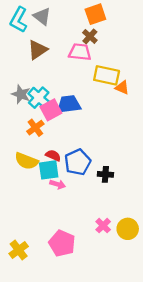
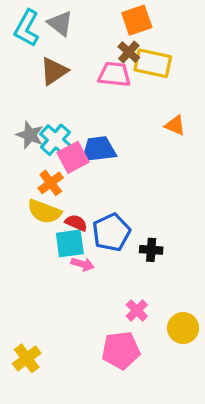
yellow rectangle: (107, 75) -> (153, 63), moved
yellow semicircle: (26, 161) -> (44, 212), moved
pink cross: (103, 226) -> (137, 310), moved
pink pentagon: (62, 243) -> (121, 350), moved, turned -30

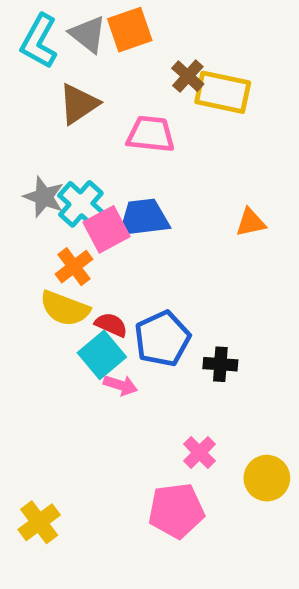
orange square: (137, 20) -> (130, 30), moved
pink trapezoid: (114, 74) -> (151, 134), moved
orange triangle: (175, 125) -> (251, 222), moved, turned -35
cyan square: (70, 243) -> (102, 355), turned -32

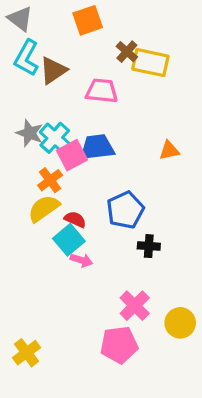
gray triangle: (88, 34) -> (20, 19), moved
cyan L-shape: (39, 41) -> (27, 58), moved
yellow semicircle: (65, 308) -> (44, 208), turned 124
blue pentagon: (162, 339) -> (125, 210), moved
pink cross: (199, 453) -> (135, 306), size x1.4

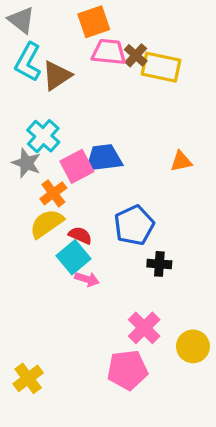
pink trapezoid: (102, 91) -> (109, 52), moved
gray star: (30, 133) -> (26, 163), moved
cyan cross: (55, 138) -> (43, 136), moved

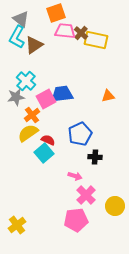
gray triangle: (21, 20) -> (21, 19), moved
gray star: (26, 163) -> (16, 97), turned -30
pink arrow: (87, 279) -> (75, 176), moved

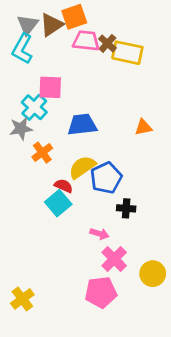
gray triangle: (21, 19) -> (28, 25), turned 30
brown triangle: (34, 45) -> (52, 25), moved
pink square: (46, 99) -> (50, 87), moved, turned 30
yellow semicircle: (28, 133) -> (82, 167), moved

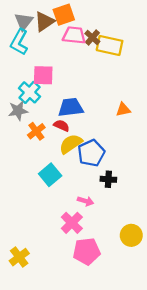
red semicircle: (64, 186) -> (61, 126), moved
pink cross: (114, 259) -> (72, 223), moved

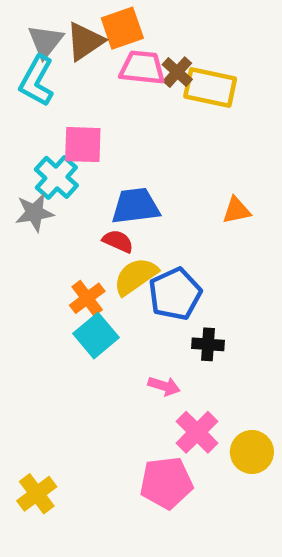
orange cross: (36, 131) -> (87, 298), moved
pink cross: (72, 223) -> (197, 432), moved

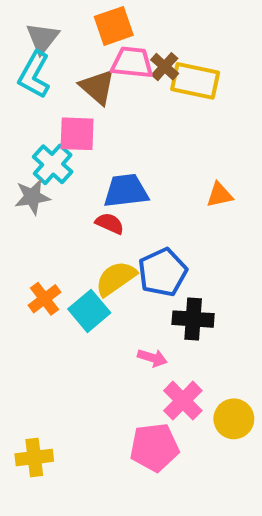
brown triangle: (85, 41) -> (97, 87), moved, turned -45
yellow semicircle: (136, 276) -> (116, 278), moved
orange cross: (87, 298) -> (44, 299), moved
black cross: (208, 344) -> (193, 319), size x1.4
yellow cross: (37, 494) -> (34, 458), turned 30

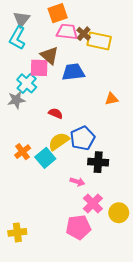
brown triangle: (97, 87) -> (49, 55), moved
blue trapezoid: (126, 191) -> (73, 72), moved

